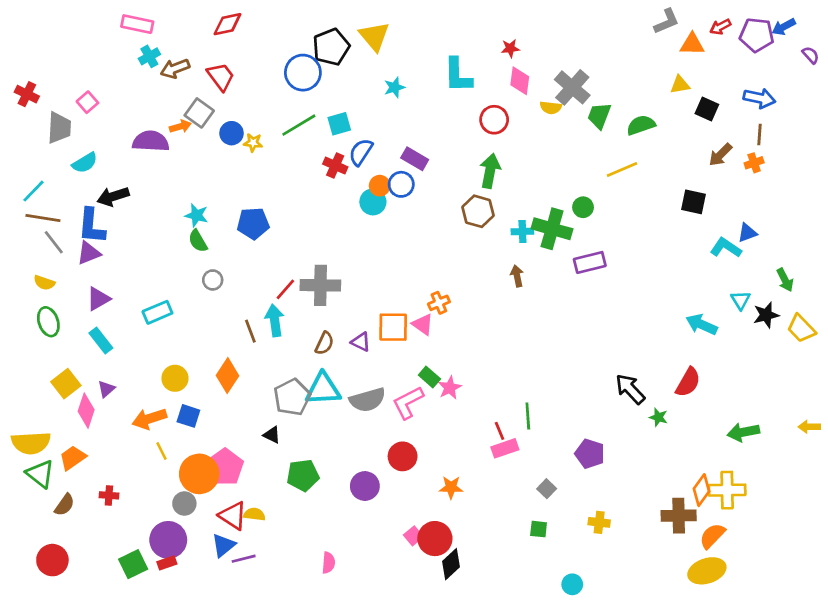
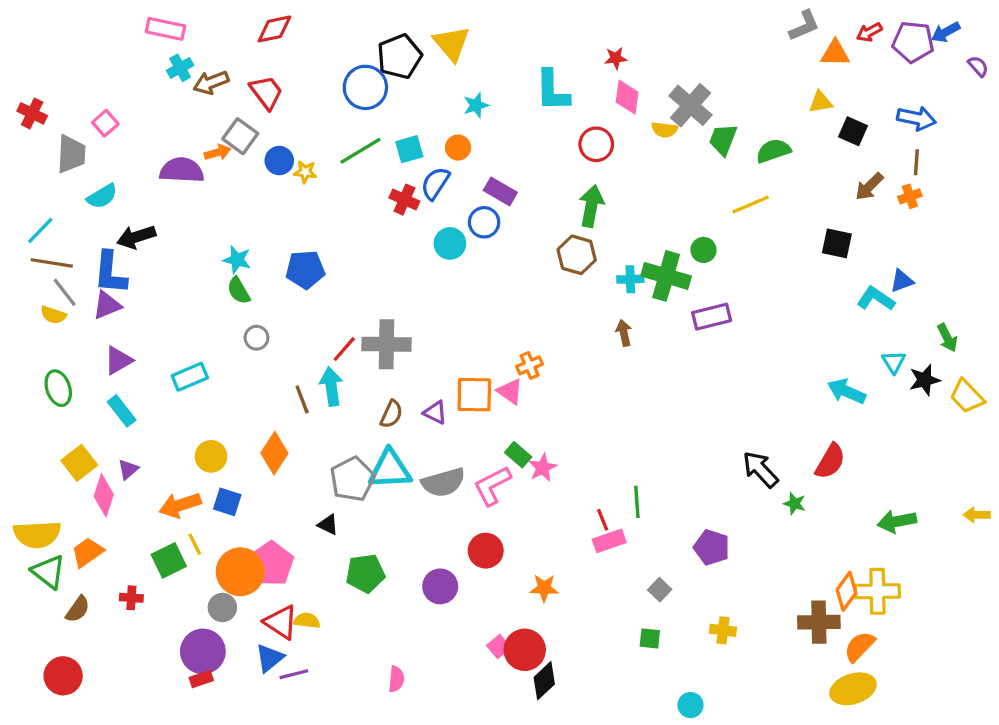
orange circle: (380, 186) -> (458, 148), moved
yellow semicircle: (44, 283) -> (53, 315), moved
green square: (133, 564) -> (169, 560), moved

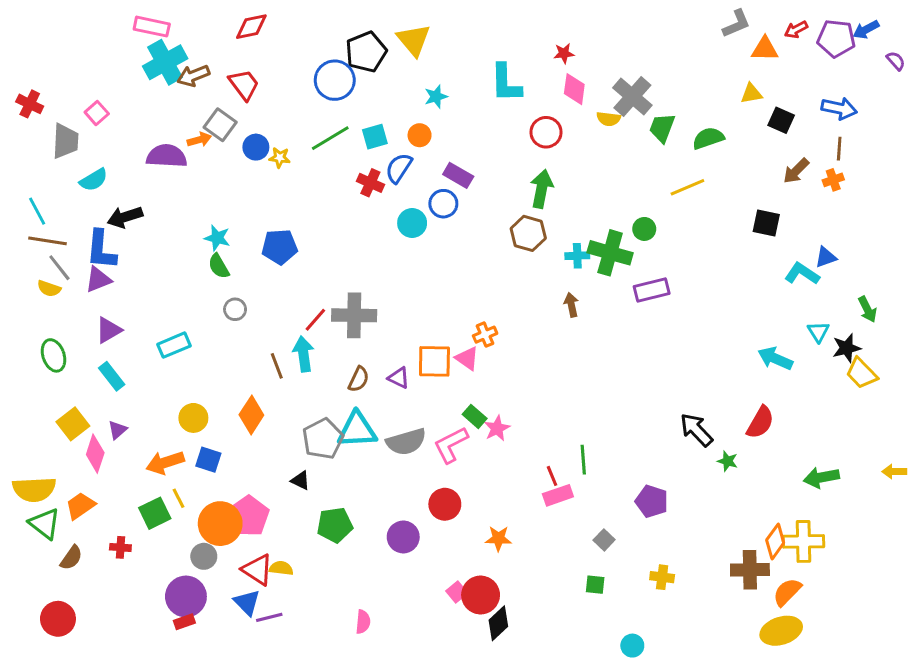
cyan cross: (180, 68) -> (165, 62), size x1.8
cyan line: (40, 230) -> (37, 211), turned -72
yellow trapezoid: (967, 396) -> (861, 373), moved
blue triangle: (270, 658) -> (247, 602), turned -36

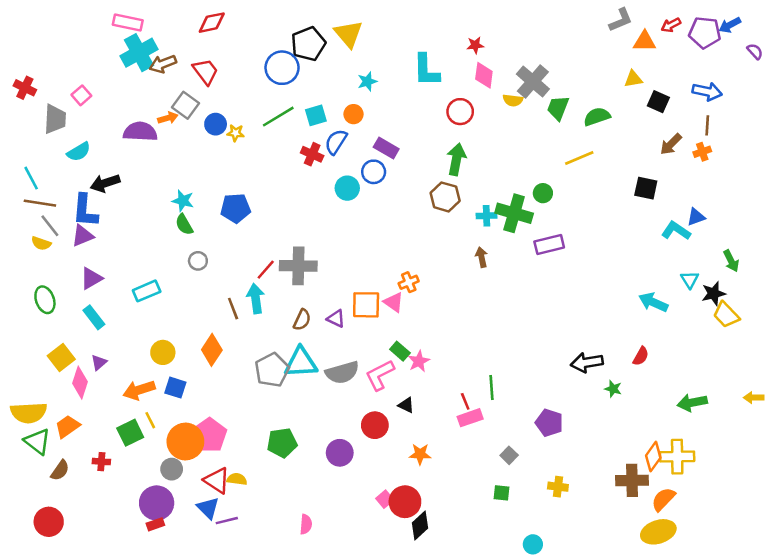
red semicircle: (760, 422) -> (641, 356), size x0.7
black arrow: (696, 430) -> (587, 362), turned -56
black triangle: (301, 480) -> (406, 405), moved

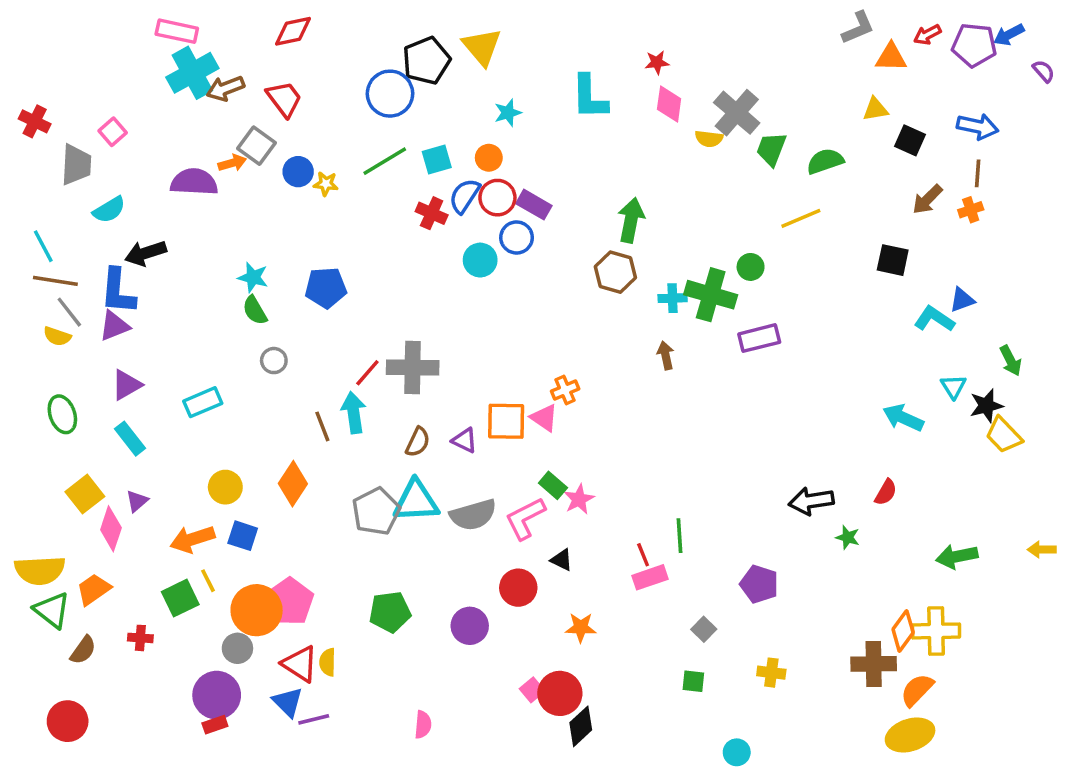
red circle: (460, 112) -> (497, 198), moved
yellow semicircle: (237, 479) -> (328, 662), turned -96

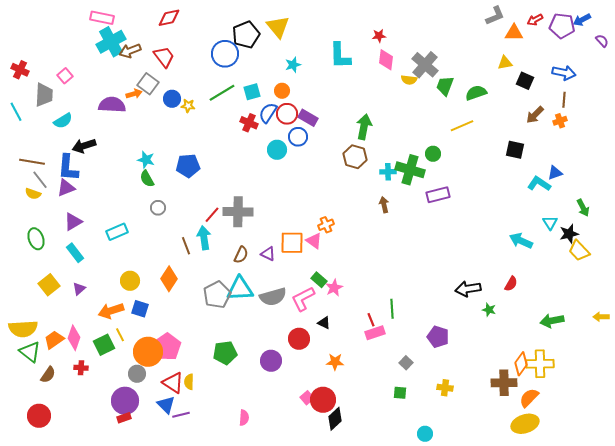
cyan line: (43, 246) -> (16, 112), moved
pink diamond: (111, 529) -> (74, 338), moved

